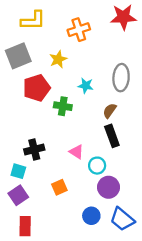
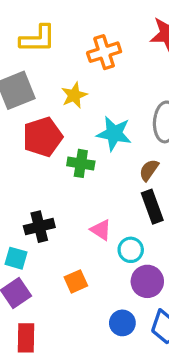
cyan star: (86, 86) -> (114, 134), size x1.5

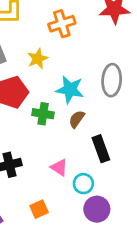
brown semicircle: (149, 170) -> (77, 119), moved

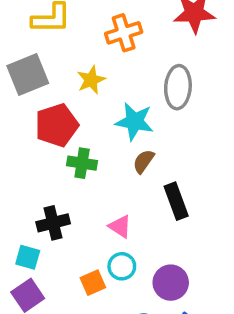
gray ellipse: (112, 80) -> (178, 87), moved
green cross: (43, 114) -> (82, 163), moved
cyan circle: (83, 184) -> (122, 266), moved

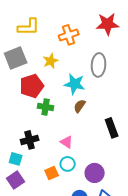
black rectangle: (176, 201) -> (112, 128), moved

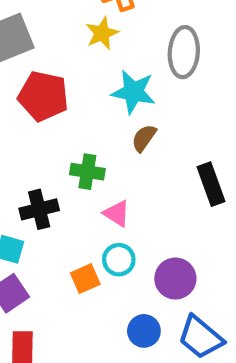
yellow star: (51, 61) -> (102, 33), moved
red pentagon: (32, 86) -> (43, 96), turned 30
green cross: (46, 107) -> (87, 172), moved

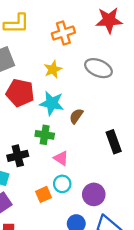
yellow star: (102, 33) -> (53, 69), moved
gray ellipse: (184, 52) -> (98, 68), turned -72
cyan star: (133, 92) -> (52, 103), moved

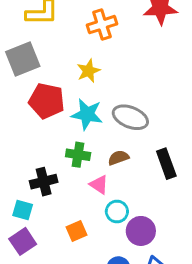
gray ellipse: (98, 68) -> (130, 117), moved
brown semicircle: (76, 116) -> (118, 158), moved, turned 35
cyan circle: (62, 184) -> (117, 212), moved

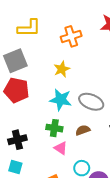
red pentagon: (47, 101) -> (16, 90), moved
black cross: (44, 182) -> (17, 140), moved
pink triangle: (99, 185) -> (61, 148), moved

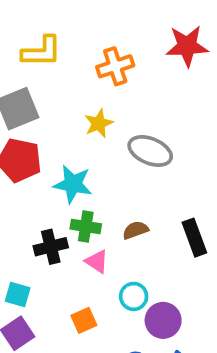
cyan star: (61, 100) -> (73, 184), moved
gray ellipse: (91, 102) -> (150, 151), moved
black cross: (17, 140) -> (51, 247), moved

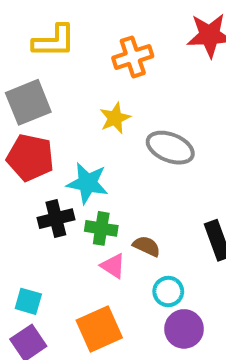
brown semicircle: (135, 230) -> (147, 246), moved, turned 45
black cross: (51, 247) -> (56, 219), moved
cyan circle: (134, 296) -> (168, 291), moved
orange square: (84, 320) -> (99, 329), size x1.6

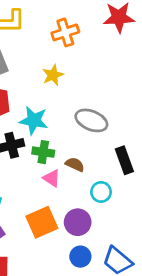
gray ellipse: (170, 148) -> (91, 120), moved
cyan circle: (168, 291) -> (101, 192), moved
purple circle: (184, 329) -> (78, 222), moved

